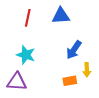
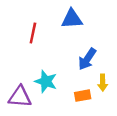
red line: (28, 18) -> (33, 33), moved
cyan star: (26, 55) -> (46, 81), moved

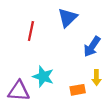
blue triangle: (72, 19) -> (68, 18), turned -40
blue arrow: (87, 59) -> (92, 47), moved

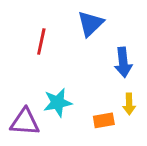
blue arrow: (92, 47) -> (123, 62), turned -40
cyan star: (43, 77) -> (58, 103), turned -30

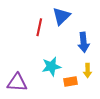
red line: (41, 41) -> (39, 27), moved
cyan star: (58, 103) -> (51, 66), moved

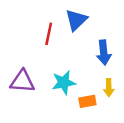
purple triangle: (17, 83) -> (22, 81), moved

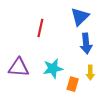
blue triangle: (76, 20) -> (80, 17), moved
orange rectangle: (87, 101) -> (73, 84), turned -64

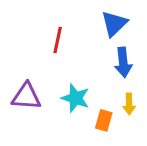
cyan star: (53, 68) -> (75, 98), turned 30

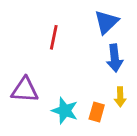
cyan star: (75, 98) -> (65, 111), moved

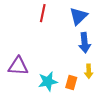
red line: (54, 37) -> (43, 13), moved
cyan star: (65, 111) -> (48, 81), turned -30

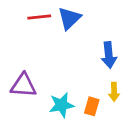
red line: (43, 13) -> (39, 17), moved, turned 72
blue triangle: (78, 16) -> (69, 18), moved

